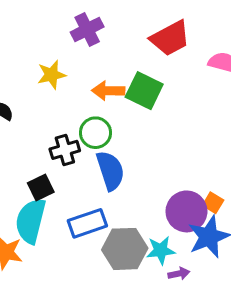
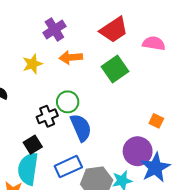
orange arrow: (108, 91) -> (71, 57), moved
green square: (144, 91) -> (115, 69), moved, turned 35
orange square: (213, 203) -> (156, 121), moved

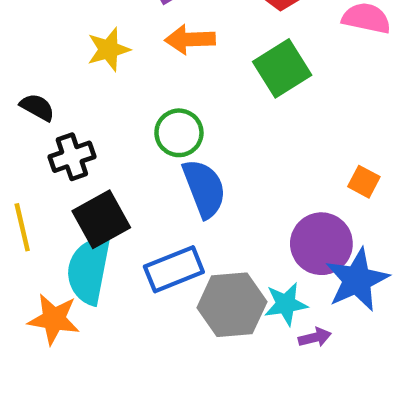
black cross: (47, 116) -> (72, 157), moved
black square: (33, 145) -> (101, 219), size x1.4

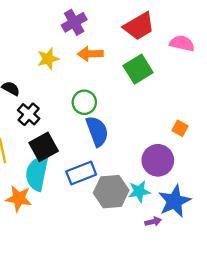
black cross: (72, 157) -> (29, 114), turned -30
blue star: (357, 280) -> (174, 201), moved
purple arrow: (315, 337) -> (153, 222), moved

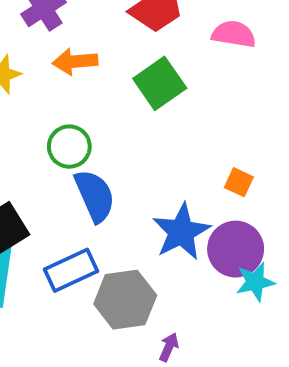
purple circle: (158, 160) -> (236, 249), moved
cyan star: (139, 191) -> (255, 282), moved
blue star: (174, 201) -> (181, 232), moved
purple arrow: (153, 222) -> (169, 347), moved, turned -49

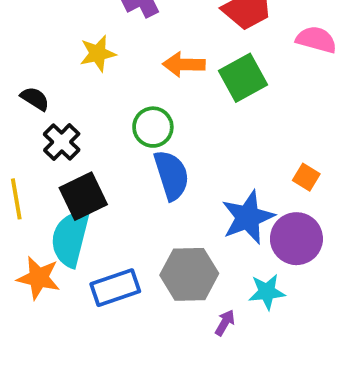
orange arrow: (75, 62) -> (184, 64), moved
blue rectangle: (71, 270) -> (115, 288), moved
cyan star: (255, 282) -> (267, 292), moved

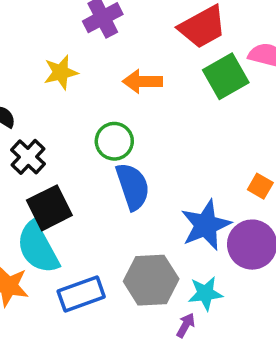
green square: (243, 78) -> (226, 76), moved
cyan semicircle: (70, 238) -> (38, 248), turned -42
cyan star: (267, 292) -> (205, 293), moved

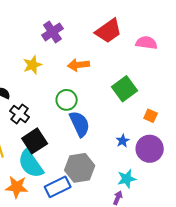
green square: (226, 76) -> (125, 89), moved
blue star: (206, 225) -> (123, 141), size x0.5
gray hexagon: (151, 280) -> (80, 168), moved

